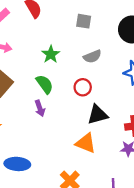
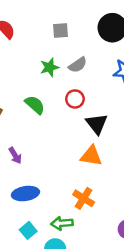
green star: (51, 54) -> (50, 67), moved, turned 30
purple arrow: (40, 108) -> (15, 155), moved
black triangle: (98, 115) -> (97, 124), turned -40

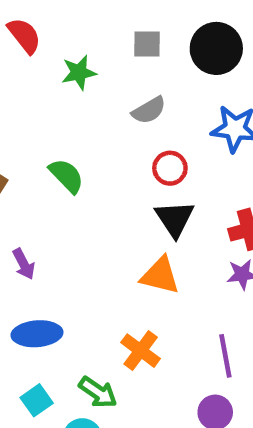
gray square: (61, 31) -> (147, 44), moved
green star: (50, 67) -> (79, 73), moved
red circle: (75, 99) -> (170, 168), moved
green arrow: (62, 223) -> (98, 392), turned -145

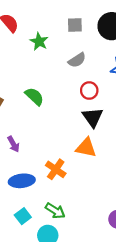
green star: (79, 73) -> (39, 41), turned -30
orange cross: (141, 351) -> (56, 169), moved

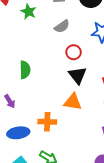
green semicircle: (34, 96) -> (25, 70), moved, turned 48
orange cross: (56, 169) -> (47, 122), turned -30

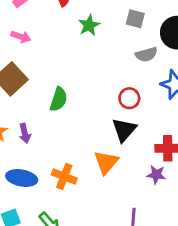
gray semicircle: (62, 26) -> (146, 54), moved
orange triangle: (73, 102) -> (106, 162), turned 42

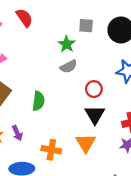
green star: (89, 25) -> (67, 44), moved
gray semicircle: (146, 54) -> (69, 66), moved
orange cross: (64, 177) -> (51, 150), moved

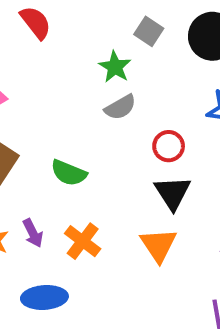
gray square: (86, 26) -> (149, 31), turned 32
green semicircle: (38, 101) -> (69, 173), turned 108
orange cross: (51, 150) -> (83, 241), moved, turned 30

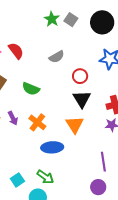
red semicircle: (36, 22) -> (16, 51), moved
green star: (115, 67) -> (52, 19), moved
blue ellipse: (44, 297) -> (52, 147), moved

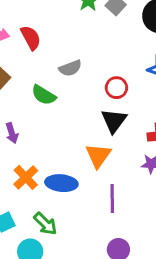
gray semicircle: (57, 57) -> (70, 68), moved
orange cross: (37, 122) -> (26, 177), moved
purple line: (103, 162) -> (112, 199), moved

